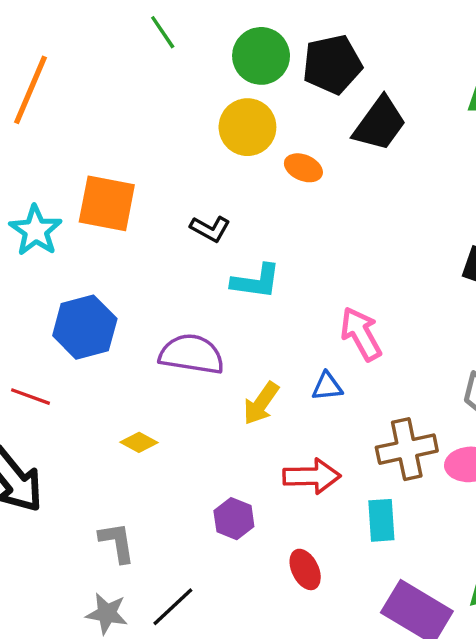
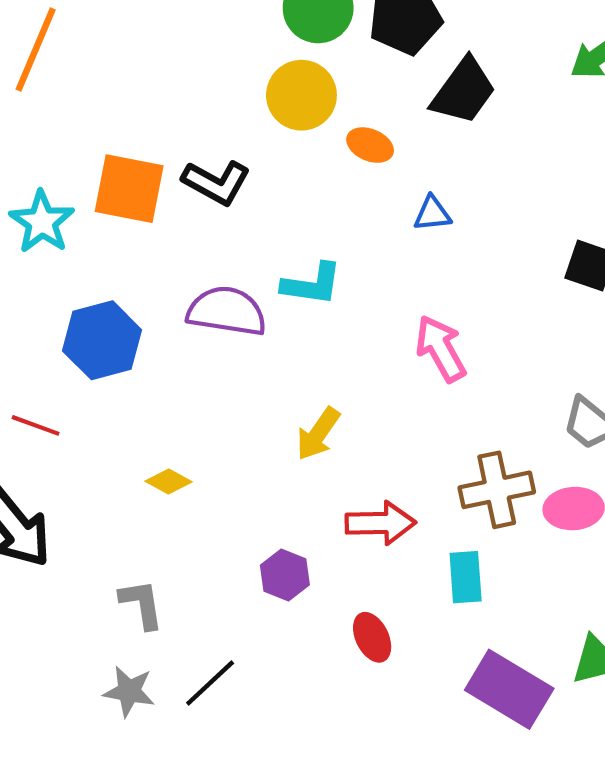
black L-shape: (210, 229) -> (216, 182), moved, size x1.4
purple semicircle: (192, 354) -> (227, 311), moved
blue triangle: (327, 386) -> (432, 214), moved

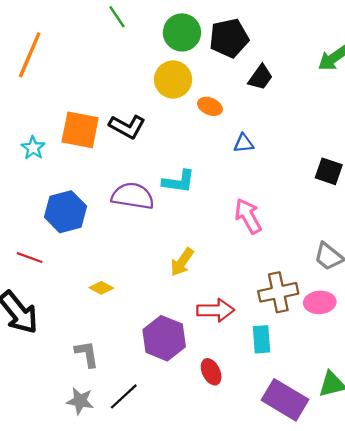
black trapezoid: (463, 91) -> (260, 77), size x0.7
cyan star: (42, 222) -> (33, 148), size x0.7
purple hexagon: (285, 575) -> (164, 338), size x1.6

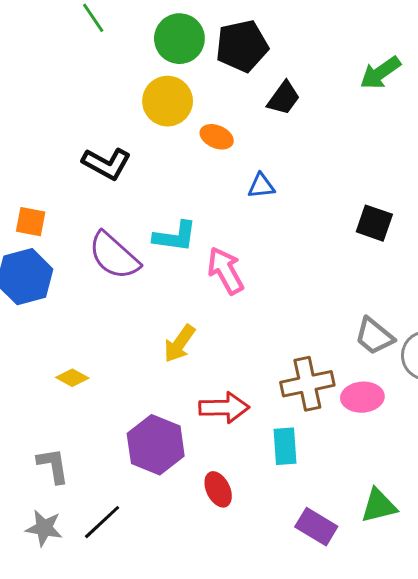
orange square: (80, 130) -> (31, 222), moved, size x0.6
purple semicircle: (133, 196) -> (114, 256), turned -147
pink arrow: (248, 216) -> (226, 271), moved
purple rectangle: (285, 400) -> (316, 527), size x0.7

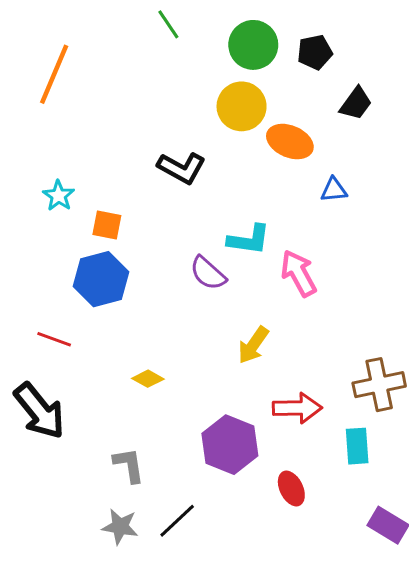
black pentagon: (242, 46) -> (315, 52), size x0.7
orange ellipse: (217, 137) -> (290, 142), size x1.4
purple semicircle: (114, 256) -> (208, 273), moved, size x0.7

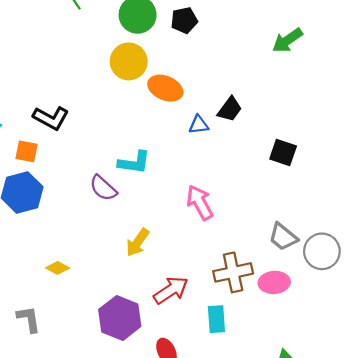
black trapezoid: (356, 103) -> (230, 109), moved
black L-shape: (182, 168) -> (51, 118), moved
pink arrow: (299, 273) -> (200, 202), moved
red arrow: (297, 408) -> (171, 290), turned -32
gray L-shape: (129, 465) -> (29, 319), moved

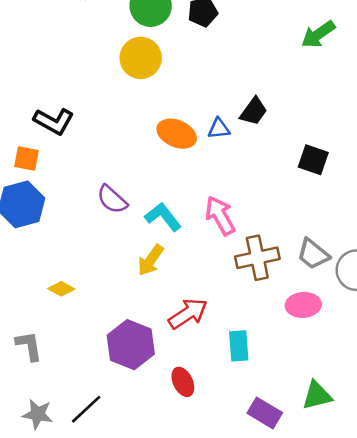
orange ellipse: (165, 88) -> (177, 134), moved
cyan L-shape: (134, 162) -> (163, 217), moved, turned -136
brown cross: (233, 272) -> (257, 258), moved

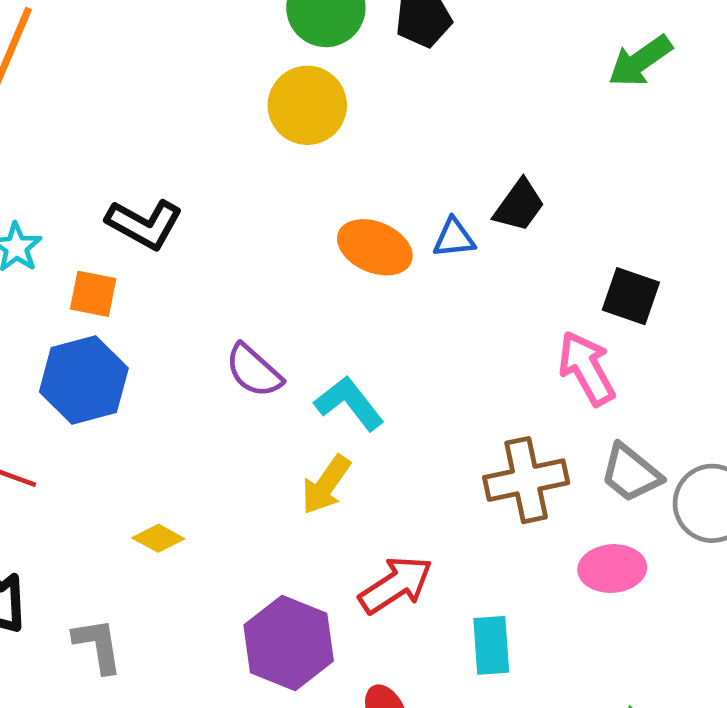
pink arrow: (220, 216) -> (587, 368), moved

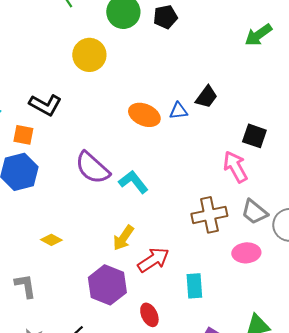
yellow circle: (307, 105) -> (89, 55), moved
purple semicircle: (254, 371) -> (92, 168), size x1.4
yellow arrow: (326, 485) -> (123, 238), moved

